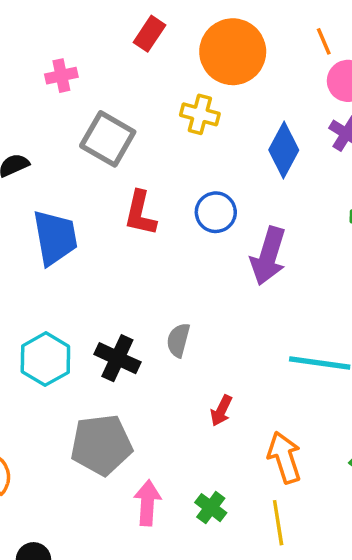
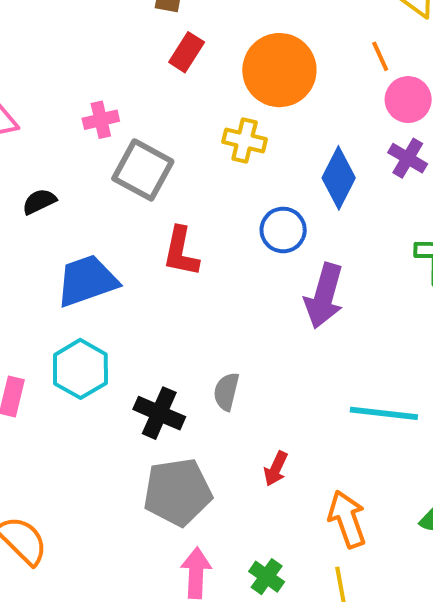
pink cross: (61, 76) -> (101, 120), moved
blue circle: (216, 212) -> (283, 230), moved
blue trapezoid: (55, 237) -> (87, 281), turned -98
cyan hexagon: (45, 359) -> (80, 369), moved
gray pentagon: (101, 445) -> (178, 492), moved

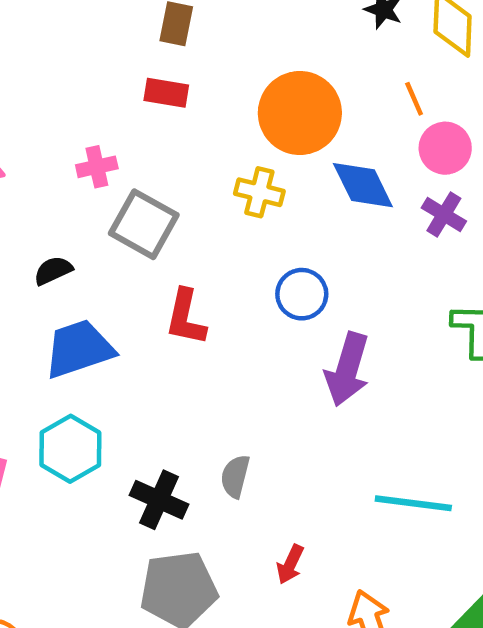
red rectangle: (187, 52) -> (166, 93), moved, turned 66
blue diamond: (339, 178) -> (363, 185), moved, turned -54
black semicircle: (39, 202) -> (53, 271), moved

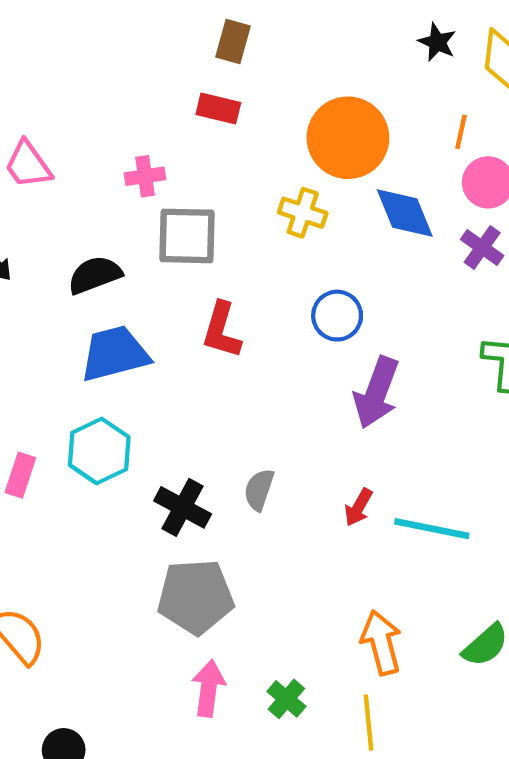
orange line: (414, 99) -> (461, 132), turned 32
gray square: (144, 224) -> (187, 236), turned -32
black semicircle: (53, 271) -> (95, 275), size x1.4
red arrow: (290, 564) -> (358, 507), moved

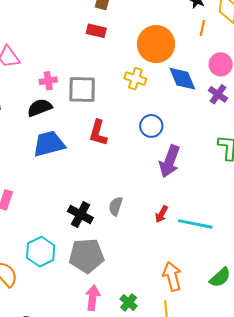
orange line: (461, 132) -> (202, 28), moved
pink cross: (145, 176) -> (48, 81), moved
cyan hexagon: (99, 451) -> (41, 252), moved

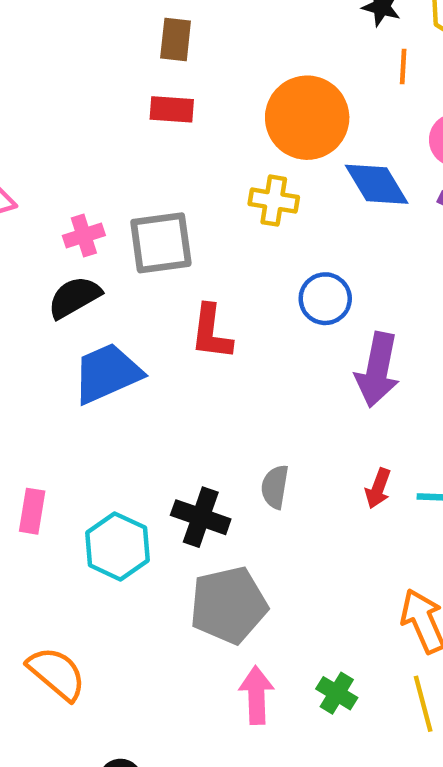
cyan hexagon: (41, 252) -> (117, 546), moved

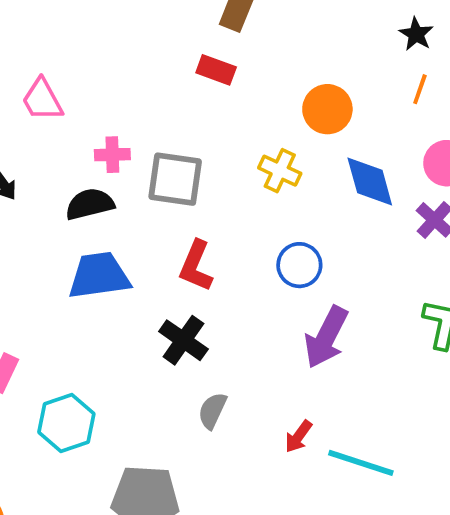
orange circle: (307, 118) -> (327, 109), size x0.7
black cross: (201, 517) -> (183, 340), moved

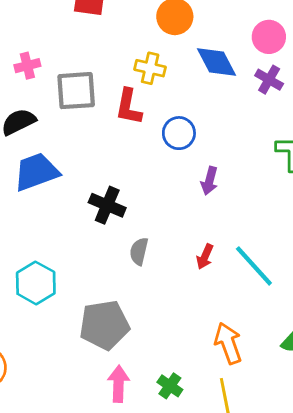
pink cross: (112, 155) -> (27, 66), moved
red L-shape: (196, 266) -> (129, 107), moved
purple arrow: (326, 337) -> (209, 181), size x0.6
cyan line: (361, 463) -> (254, 266), turned 42

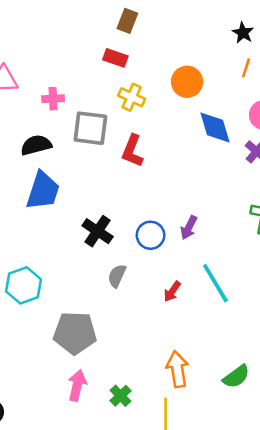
yellow cross: (150, 68) -> (132, 97), moved
blue circle: (179, 133) -> (151, 235), moved
blue trapezoid: (36, 172) -> (43, 191), turned 117
cyan line: (254, 266) -> (215, 283), moved

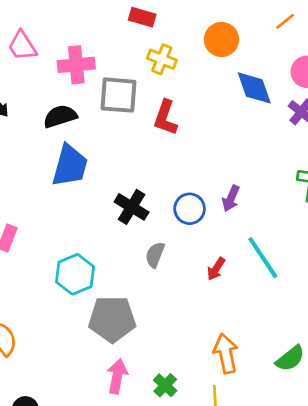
orange line: (246, 68) -> (285, 21), turned 36
pink cross: (53, 99) -> (76, 65), size x1.5
cyan hexagon: (24, 285) -> (75, 274), moved

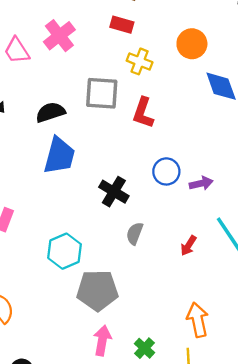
pink cross: (76, 65) -> (59, 36), moved, turned -32
purple arrow: (231, 198) -> (201, 183), turned -125
blue circle: (190, 209) -> (166, 171), moved

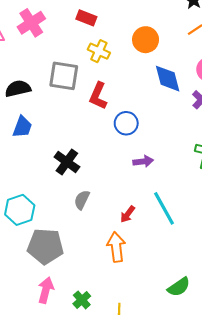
blue trapezoid: (59, 156) -> (22, 127), size x0.7
blue circle: (166, 171) -> (126, 123), moved
orange arrow: (198, 320) -> (116, 247), moved

